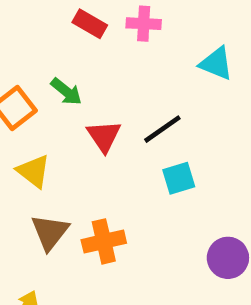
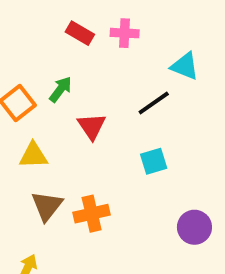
green arrow: (66, 92) -> (61, 89), turned -92
black line: (162, 129) -> (154, 103), moved
yellow triangle: (34, 171) -> (33, 155), turned -40

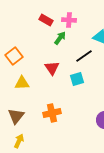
green arrow: (61, 89) -> (60, 38), moved
cyan square: (154, 161) -> (77, 79), moved
brown triangle: (47, 206) -> (16, 116), moved

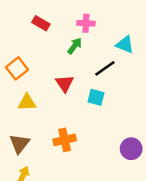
red rectangle: (46, 20) -> (41, 23), moved
cyan square: (77, 79) -> (96, 97), turned 32

